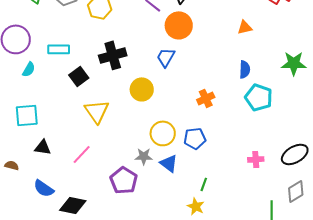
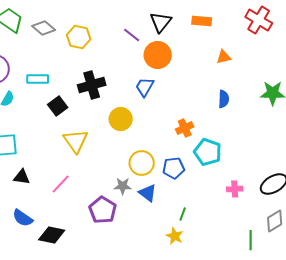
cyan pentagon: (259, 97) -> (208, 152), moved

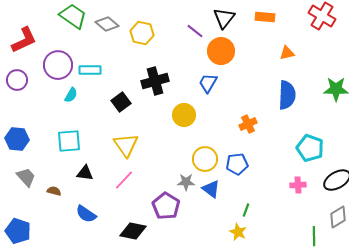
cyan rectangle: (38, 79) -> (90, 70), moved
blue semicircle: (224, 99) -> (287, 95), size x1.6
yellow triangle: (76, 141) -> (126, 145), moved
cyan pentagon: (208, 152) -> (310, 148), moved
black diamond: (52, 235) -> (133, 231), moved

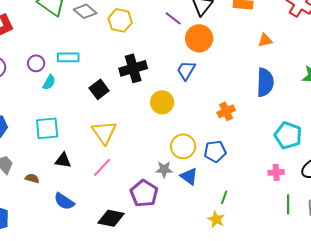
purple circle: (58, 65) -> (36, 63), moved, size x0.6
green line: (314, 236) -> (288, 204), moved

